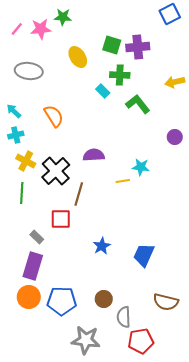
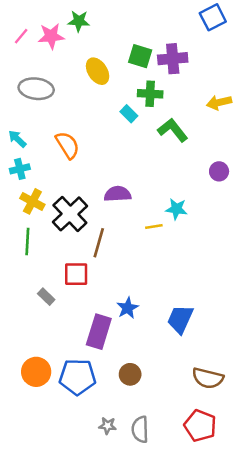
purple rectangle: (33, 266) -> (99, 332), moved
gray semicircle: (124, 317) -> (140, 429), moved
gray star: (86, 340) -> (108, 426), size x0.5
red pentagon: (141, 341) -> (200, 426), moved, turned 30

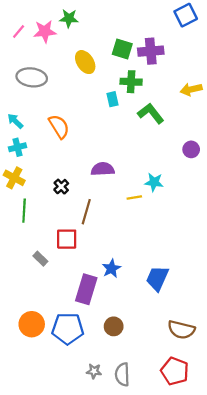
cyan rectangle: (129, 114) -> (113, 99), turned 32
yellow cross: (32, 201) -> (14, 178), moved
black cross: (70, 214) -> (61, 187), size x0.5

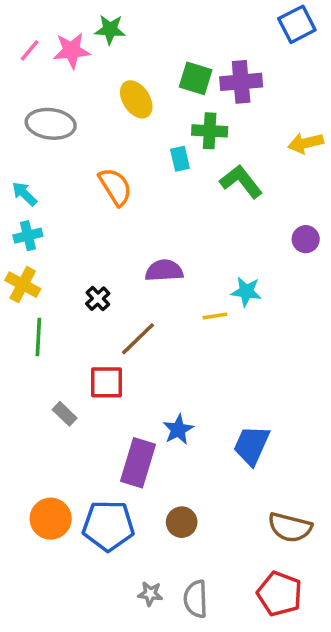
orange semicircle: (59, 127) -> (115, 187), moved
brown line: (86, 212) -> (138, 339), turned 30

